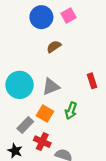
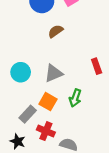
cyan circle: (20, 85) -> (21, 72), size x0.7

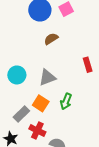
red rectangle: (97, 66) -> (88, 65), moved

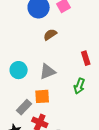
green arrow: (66, 101) -> (79, 86), moved
orange square: (41, 103) -> (42, 96), turned -35

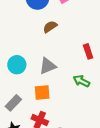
green arrow: (79, 86) -> (81, 81), turned 98
gray rectangle: (24, 107) -> (13, 103), moved

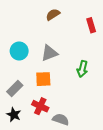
red rectangle: (88, 51) -> (91, 25), moved
green arrow: (81, 81) -> (82, 69), turned -105

